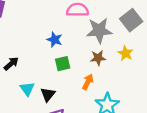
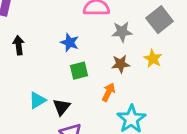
gray star: (99, 30) -> (122, 32), size x0.7
black arrow: (11, 64) -> (19, 45), moved, turned -56
cyan triangle: (27, 89) -> (37, 100), turned 35

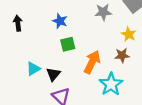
brown star: (121, 64) -> (122, 55), moved
orange arrow: (109, 92) -> (92, 62), size x1.5

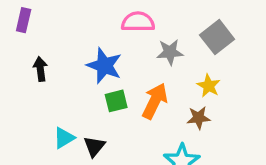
blue star: (60, 21) -> (104, 66), size x1.5
orange arrow: (92, 62) -> (155, 101), moved

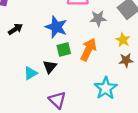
black arrow: (40, 69) -> (15, 29), turned 64
brown star: (199, 118) -> (126, 60), moved
black triangle: (94, 146) -> (50, 67), moved

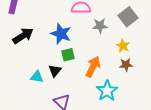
black arrow: (15, 29) -> (23, 36), size x1.5
orange arrow: (88, 50) -> (93, 67), moved
cyan triangle: (30, 73) -> (37, 77), turned 40

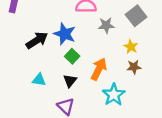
black arrow: (23, 36) -> (37, 40), moved
green square: (68, 55) -> (72, 56), turned -32
black triangle: (55, 71) -> (70, 81), moved

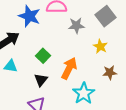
blue star: (65, 34) -> (29, 16), moved
brown star: (134, 67) -> (110, 72), moved
cyan triangle: (39, 80) -> (11, 66), moved

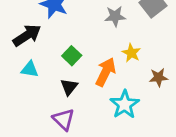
yellow star: (100, 46) -> (131, 53), moved

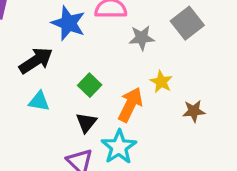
cyan star: (125, 104) -> (119, 147), moved

